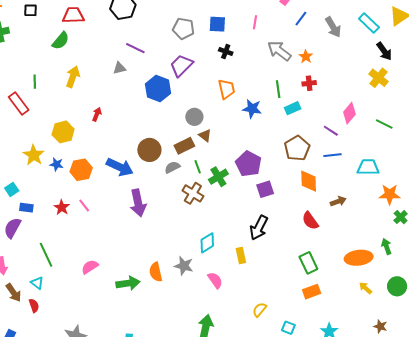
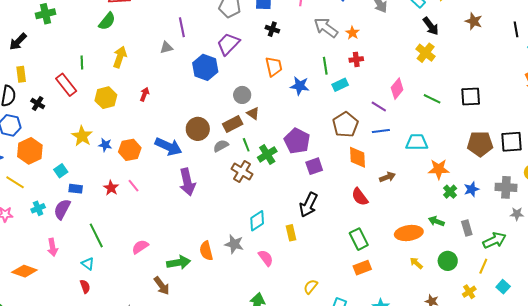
purple line: (135, 48) -> (182, 27), turned 54
yellow hexagon: (63, 132) -> (106, 98), moved
green arrow: (386, 246) -> (436, 221), turned -49
brown arrow: (14, 293) -> (162, 286), moved

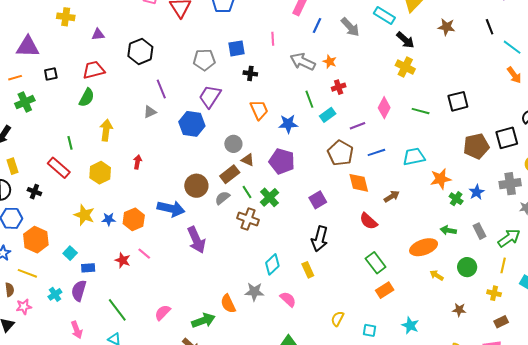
purple line: (379, 106) -> (357, 126), moved, turned -42
purple pentagon: (297, 141) -> (282, 161), moved
yellow cross: (469, 292) -> (494, 293), turned -32

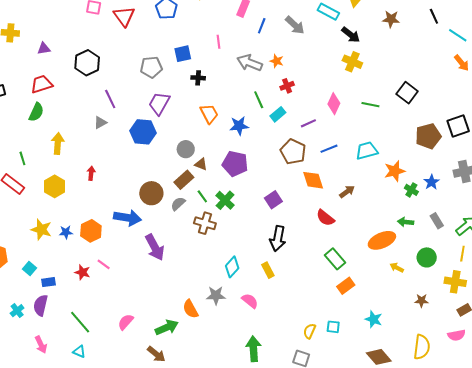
black square: (458, 101) -> (407, 93), turned -35
yellow cross: (494, 293) -> (455, 282), size x1.5
yellow semicircle: (338, 319) -> (310, 331), moved

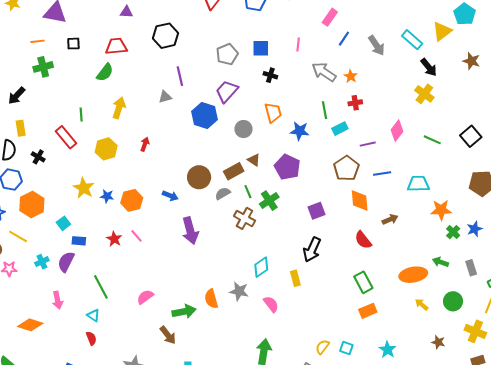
gray pentagon: (151, 67) -> (227, 54), turned -30
gray circle: (186, 149) -> (243, 129), moved
blue arrow: (127, 218) -> (170, 196), size x0.6

